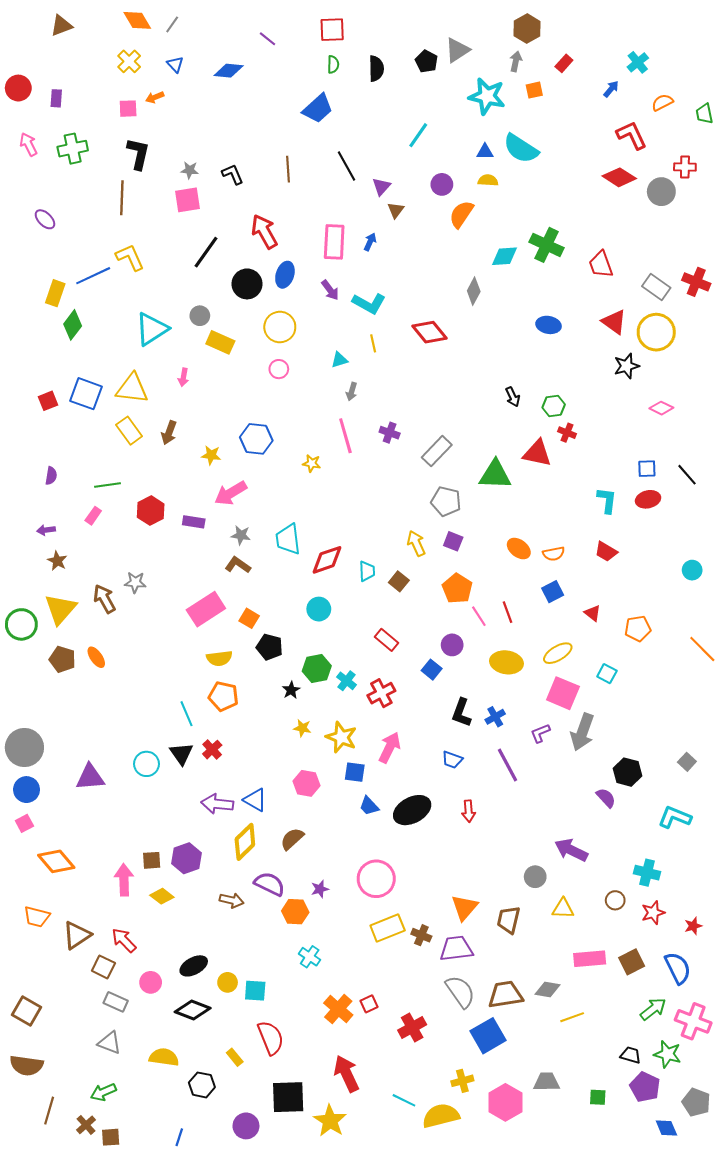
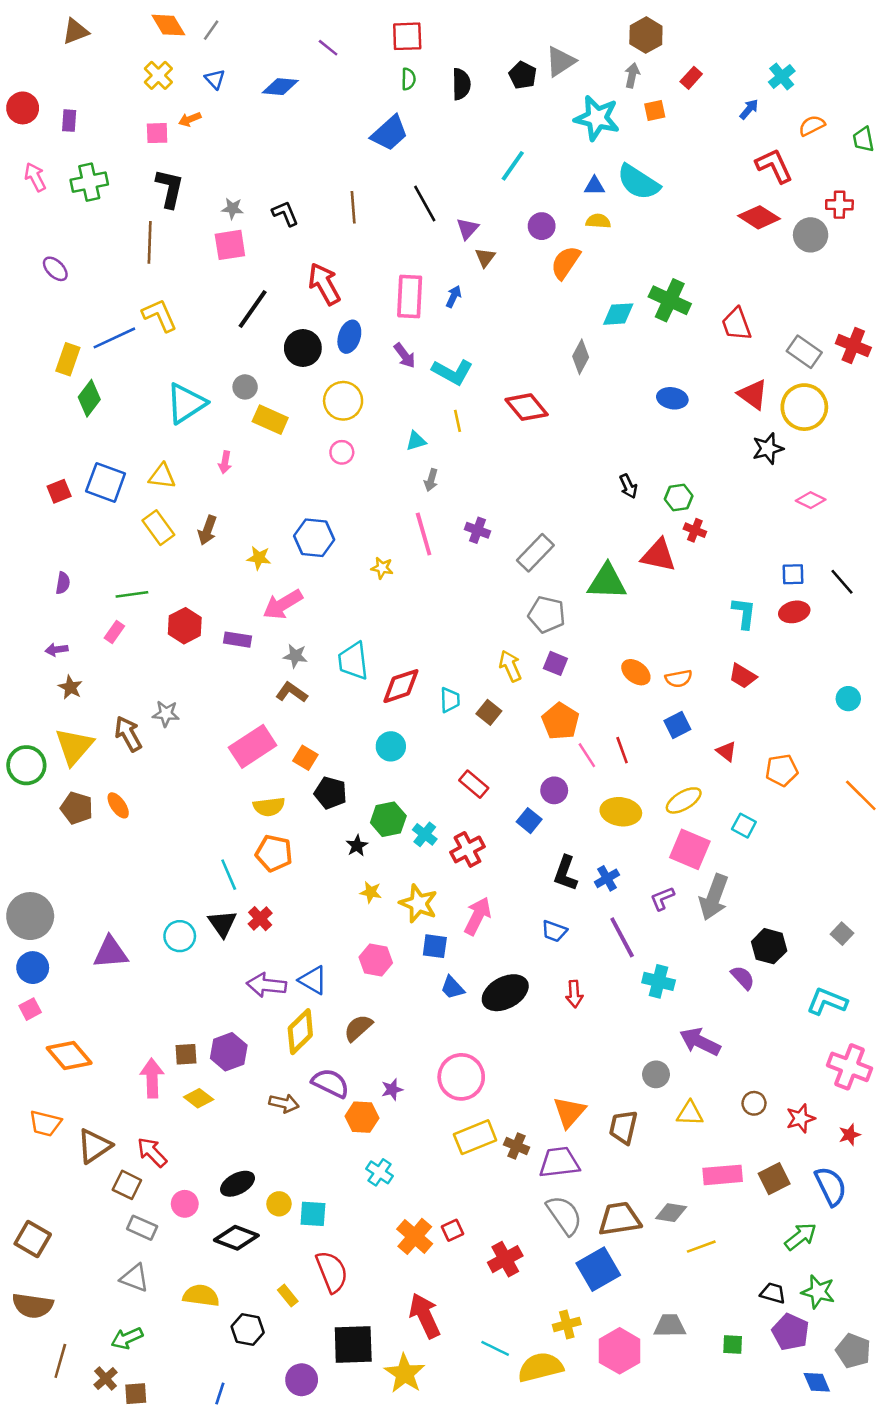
yellow triangle: (132, 389) -> (162, 476), size x0.7
cyan cross: (647, 873) -> (659, 981), moved
pink cross: (693, 1021) -> (850, 1067), moved

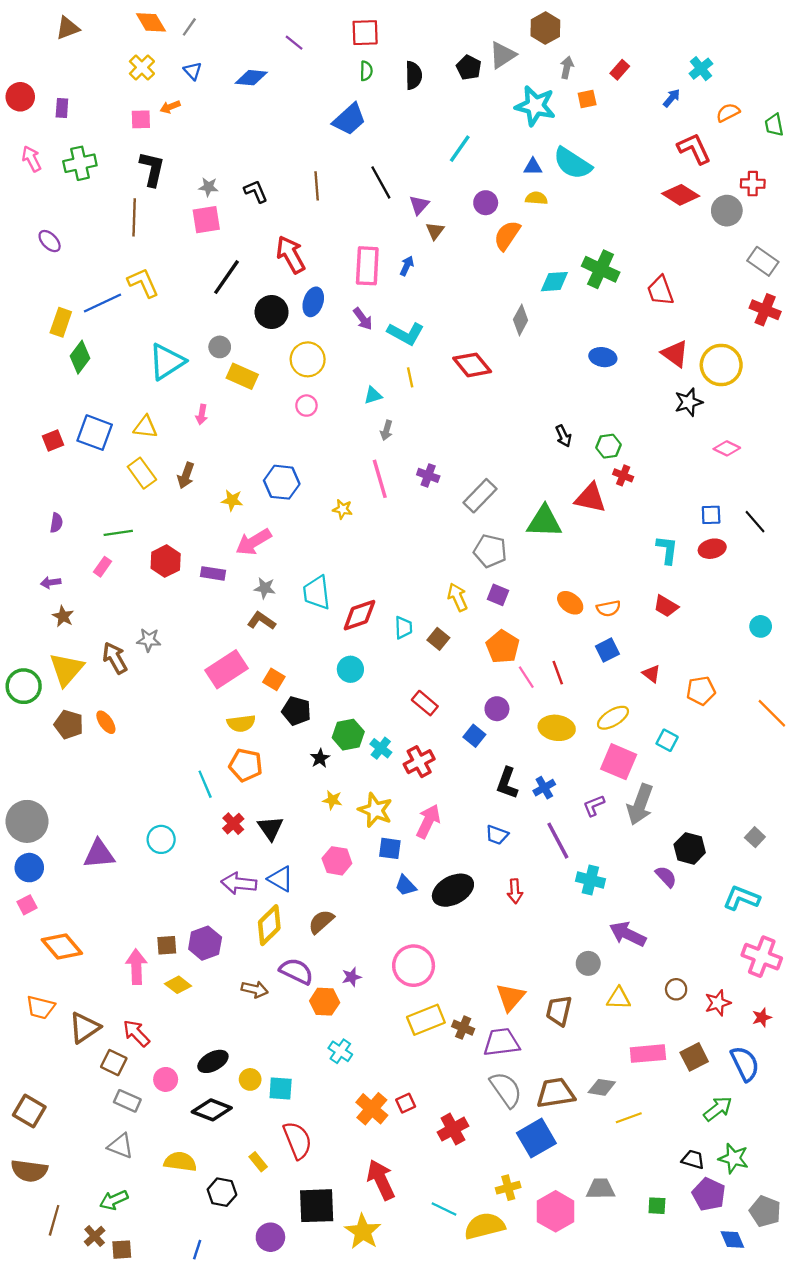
brown hexagon: (646, 35) -> (545, 28), moved
gray rectangle: (804, 352) -> (763, 261), moved
black triangle: (222, 924) -> (270, 828), moved

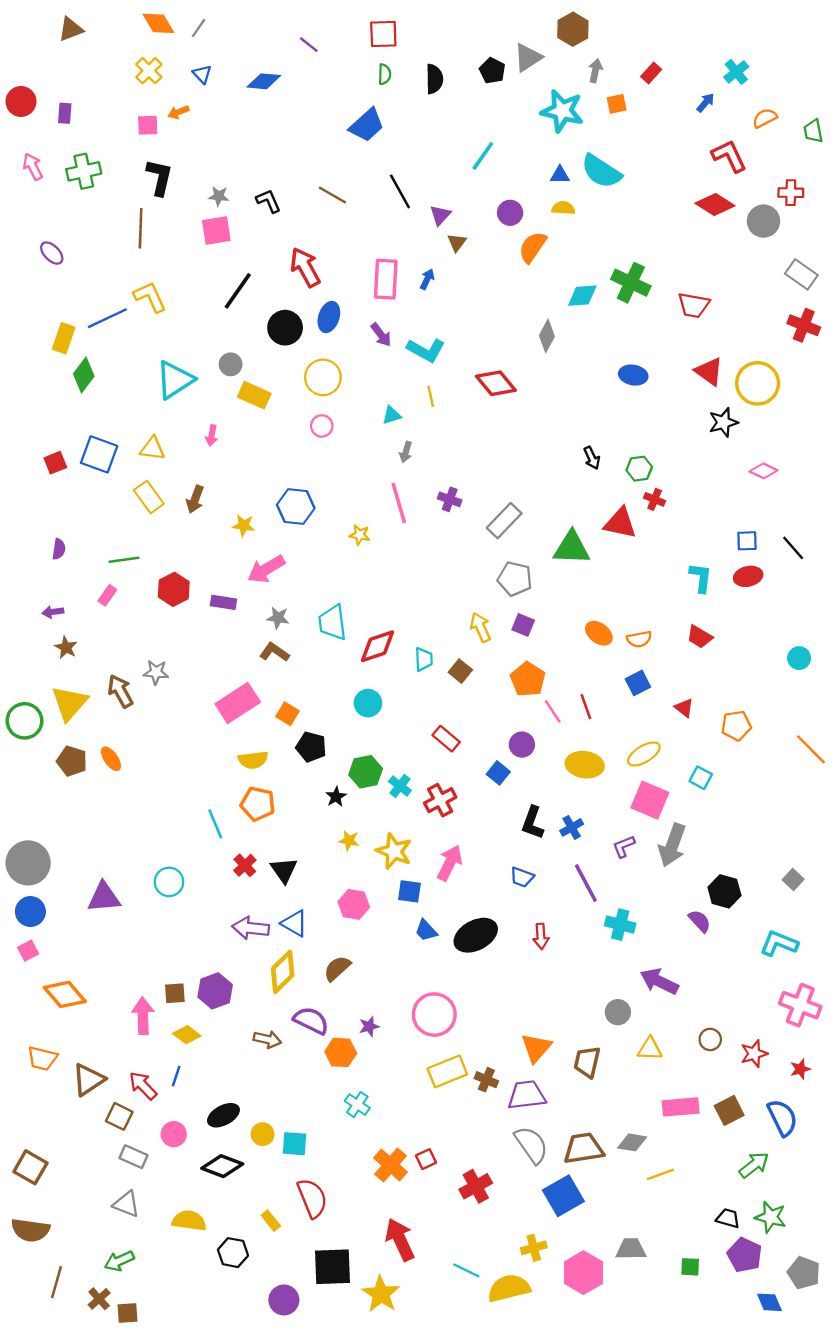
brown line: (317, 186) -> (332, 195), turned -56
red trapezoid: (660, 291) -> (694, 305), turned -60
blue line: (197, 1250) -> (176, 1076), moved

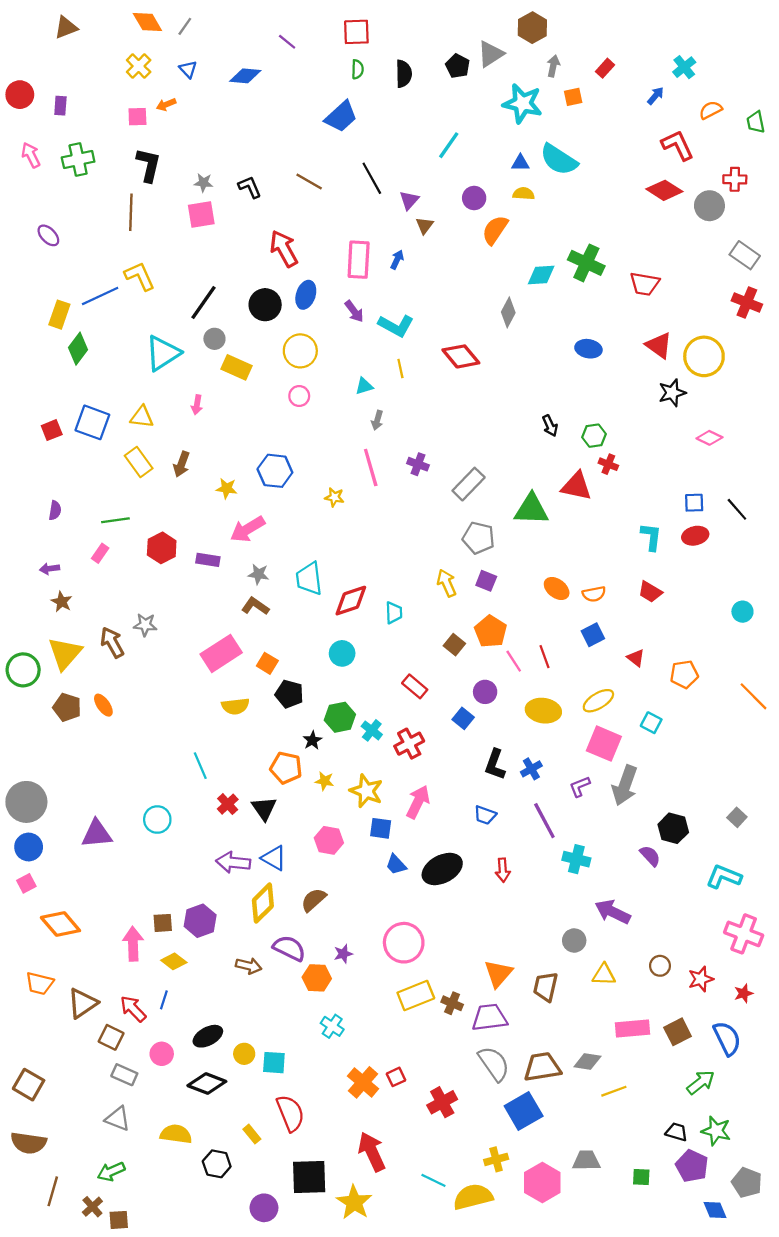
black line: (238, 291) -> (203, 303), moved
brown square: (460, 671) -> (454, 645), moved
orange pentagon: (258, 804) -> (286, 768), moved

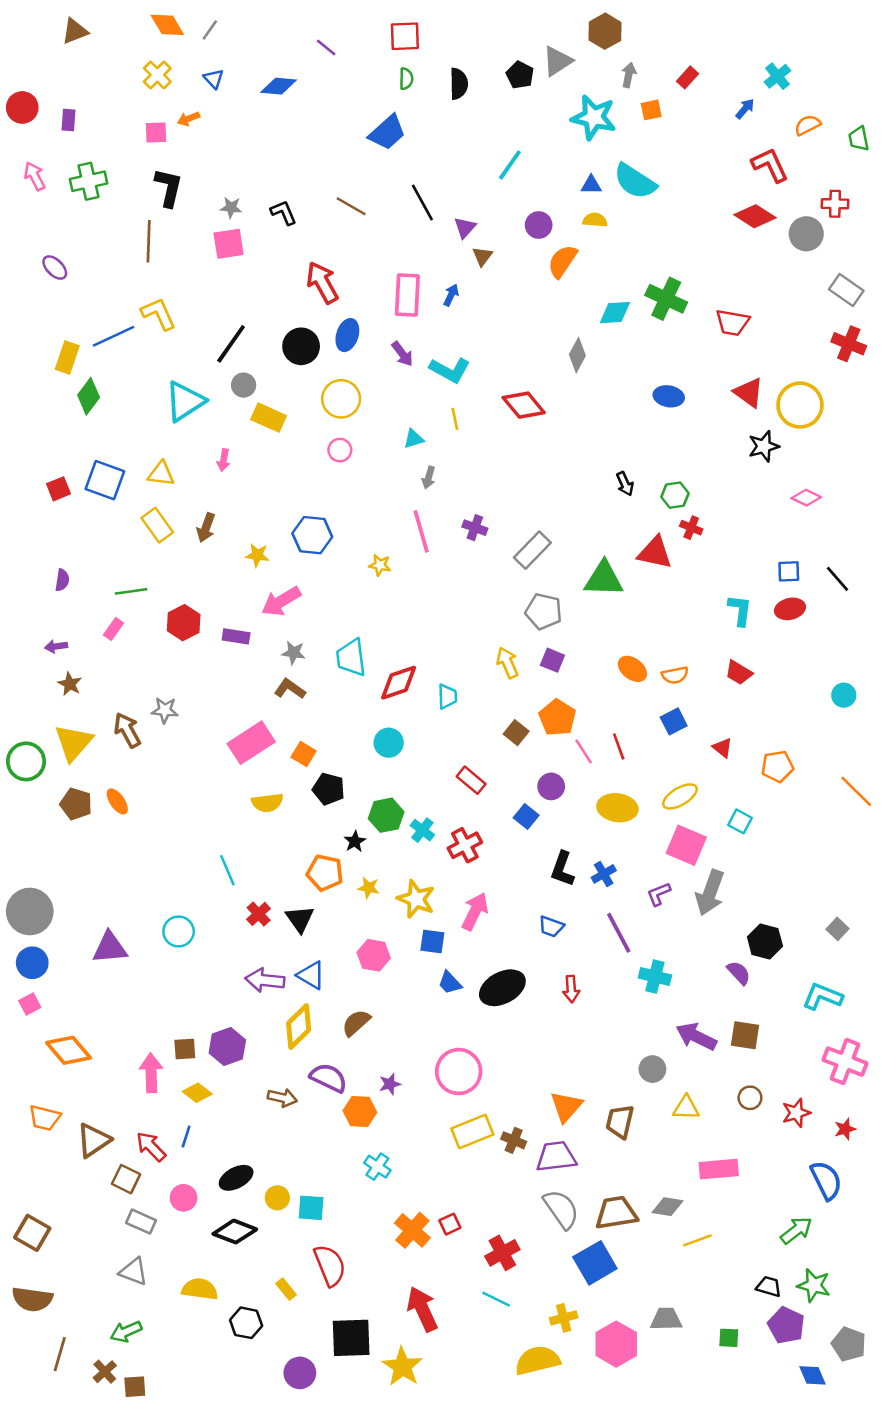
brown square: (678, 1032) -> (745, 1035), moved, turned 36
cyan line: (433, 1180) -> (496, 1299), moved

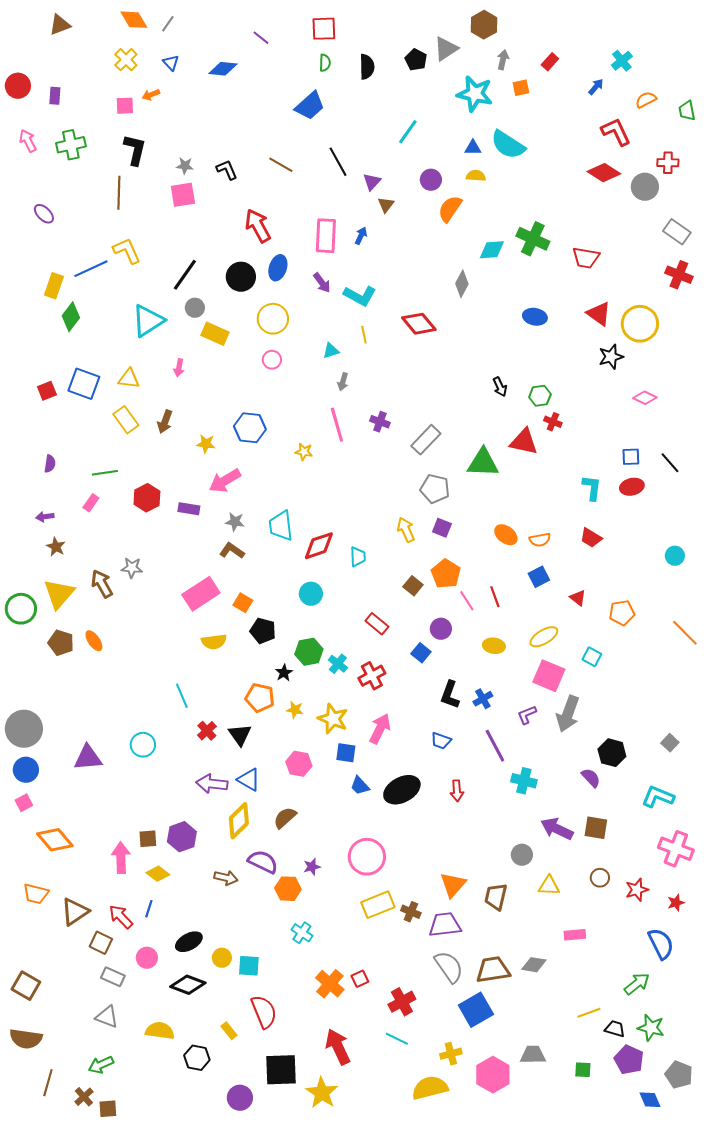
yellow ellipse: (617, 808) -> (494, 646), size x0.7
pink rectangle: (719, 1169) -> (575, 935), size x0.7
yellow line: (697, 1240) -> (589, 1013), moved

